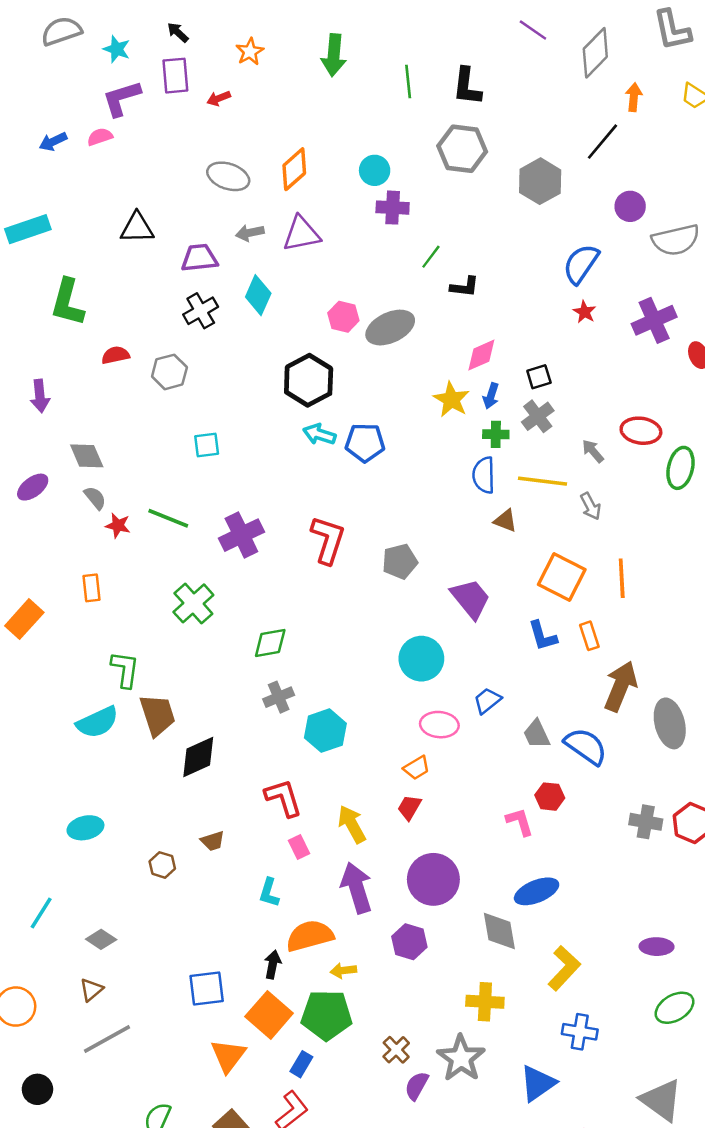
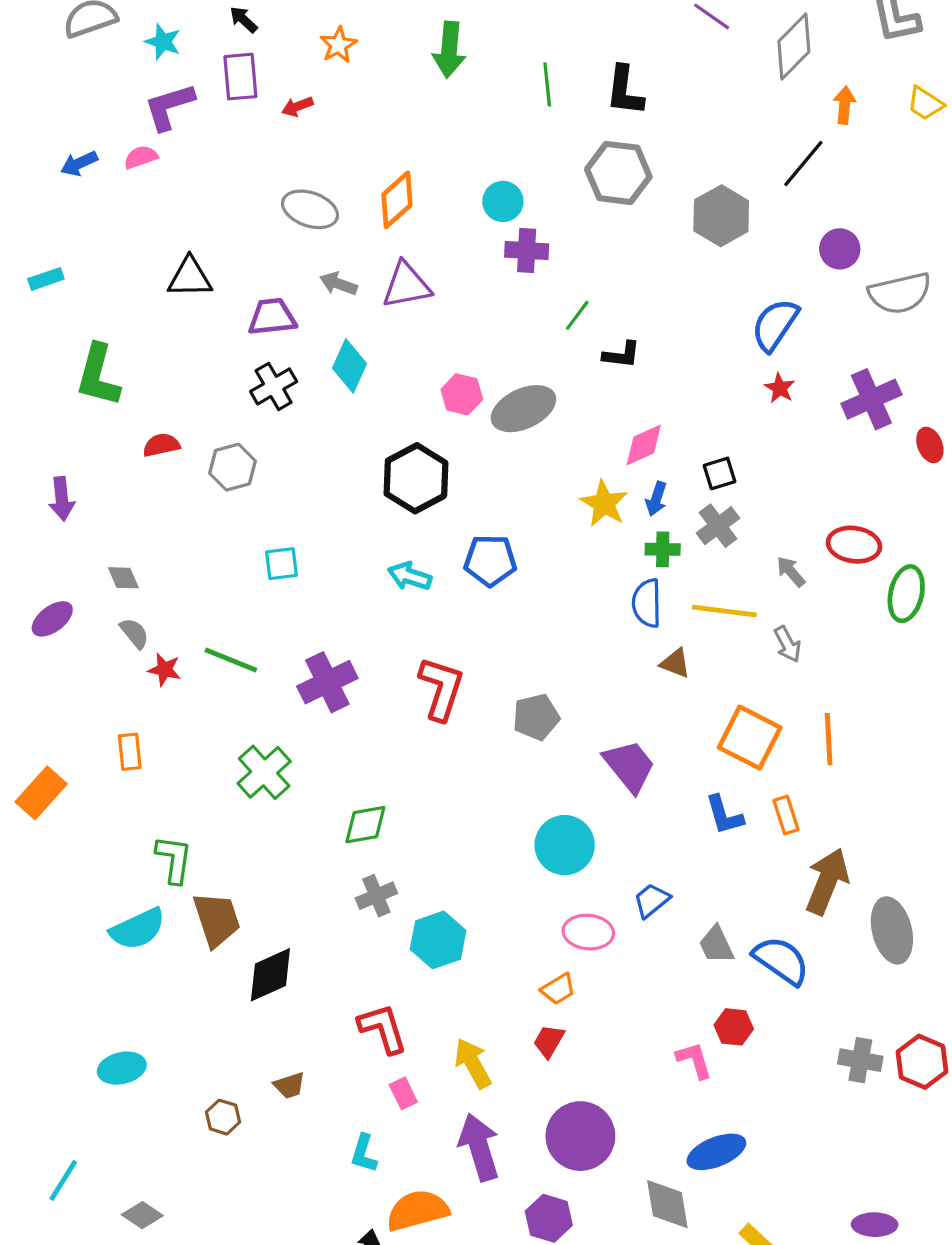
cyan rectangle: (28, 229) -> (46, 279), size x0.6
gray arrow: (250, 233) -> (338, 284), turned 32
cyan arrow: (319, 434) -> (410, 576), moved
gray diamond: (87, 456) -> (123, 578), size x0.7

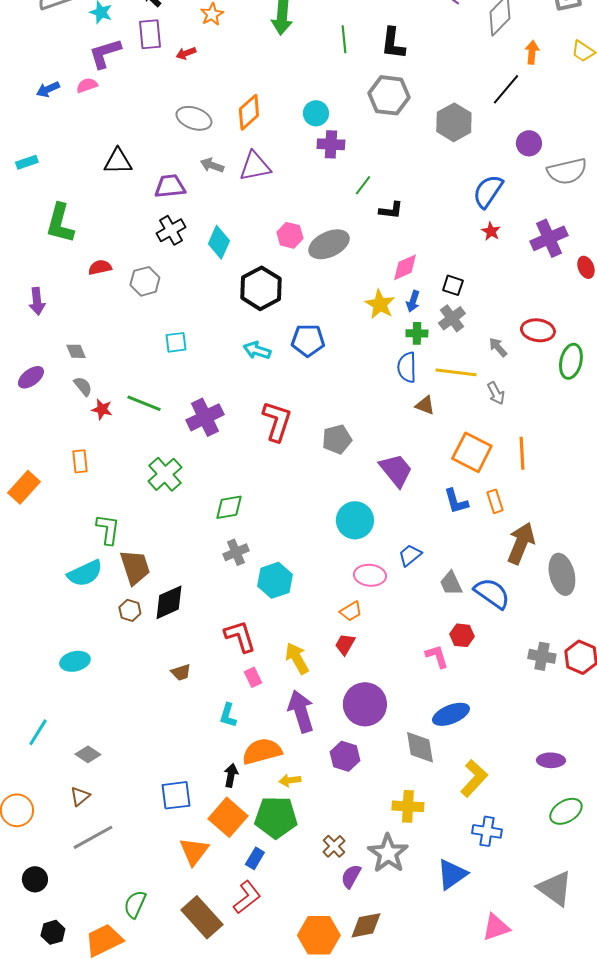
cyan diamond: (350, 366) -> (219, 242), moved
black square: (720, 473) -> (453, 285), turned 35
brown hexagon: (223, 1117) -> (130, 610), moved

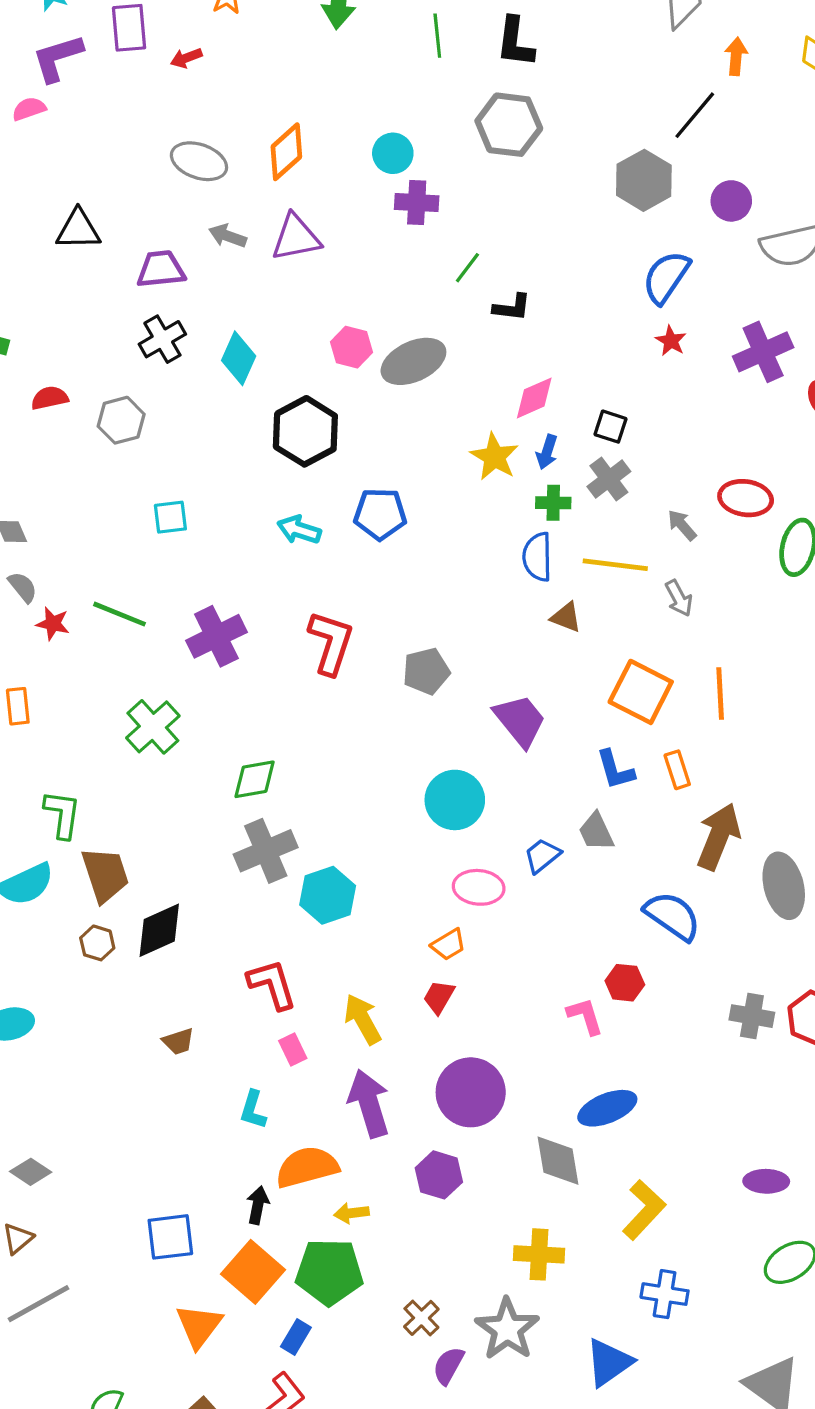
gray hexagon: (454, 122) -> (644, 180), moved
gray cross: (236, 552) -> (266, 851), size x1.5
gray trapezoid: (451, 583) -> (596, 832), moved

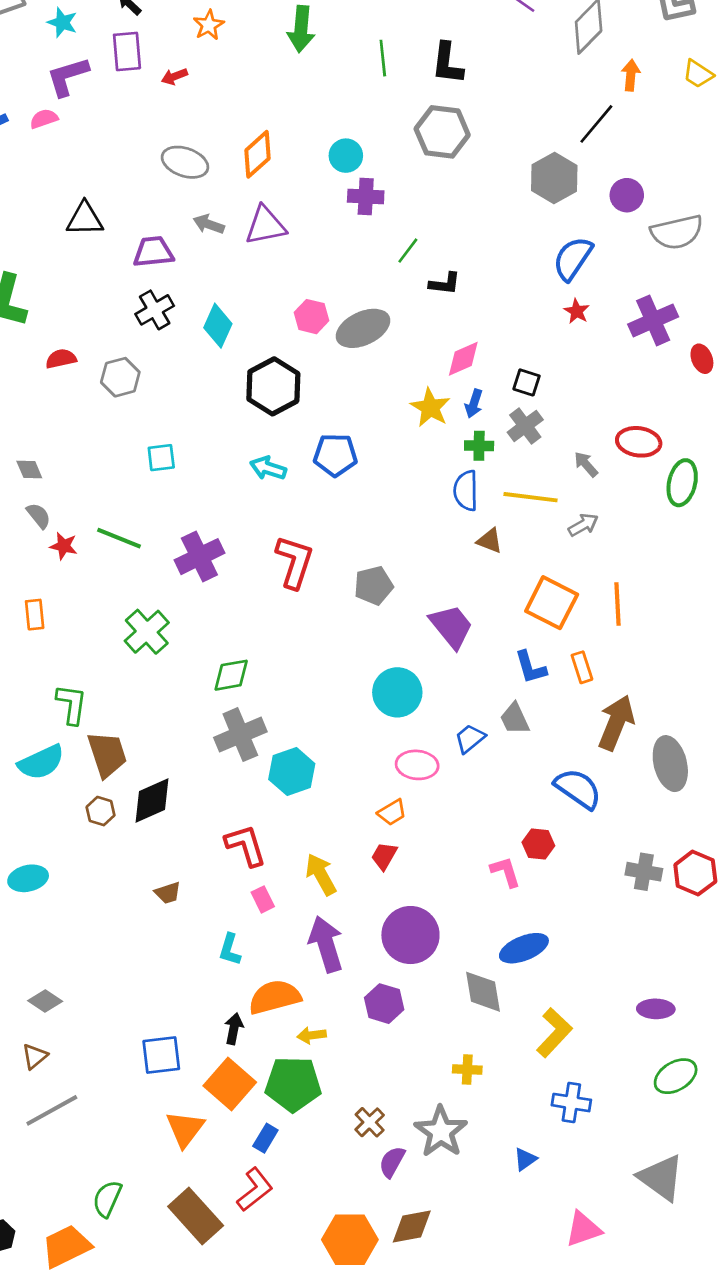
gray arrow: (679, 598) -> (583, 525), turned -92
yellow cross: (539, 1254) -> (467, 1070), size x0.7
blue triangle: (609, 1362) -> (525, 1159), size x0.6

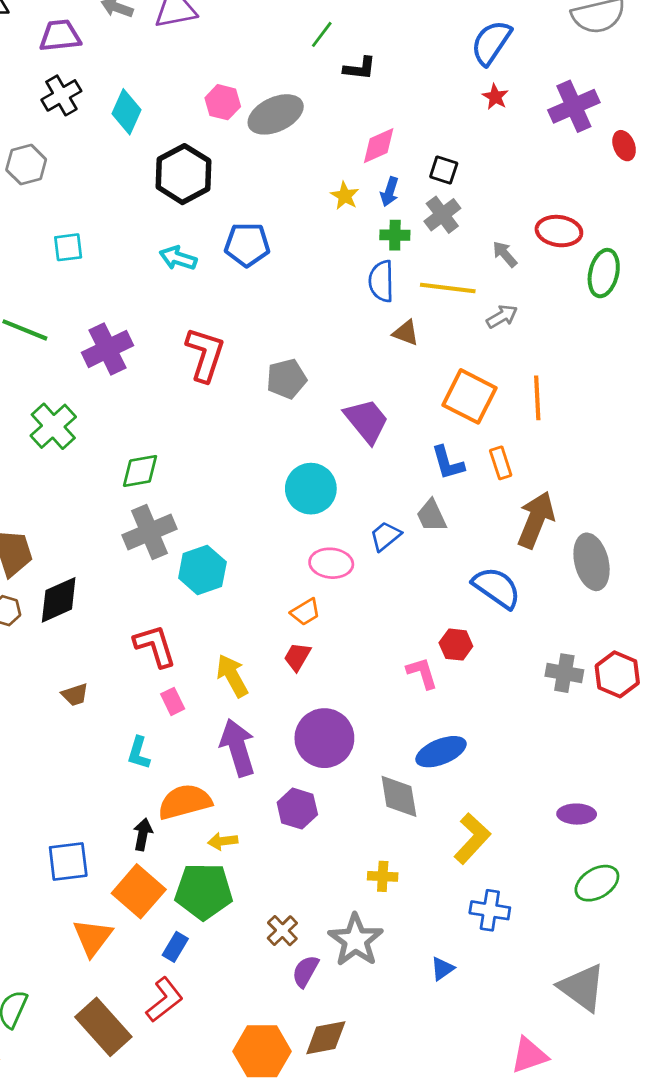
yellow star: (430, 408) -> (345, 196), size x0.7
pink triangle: (583, 1229) -> (529, 1055), moved

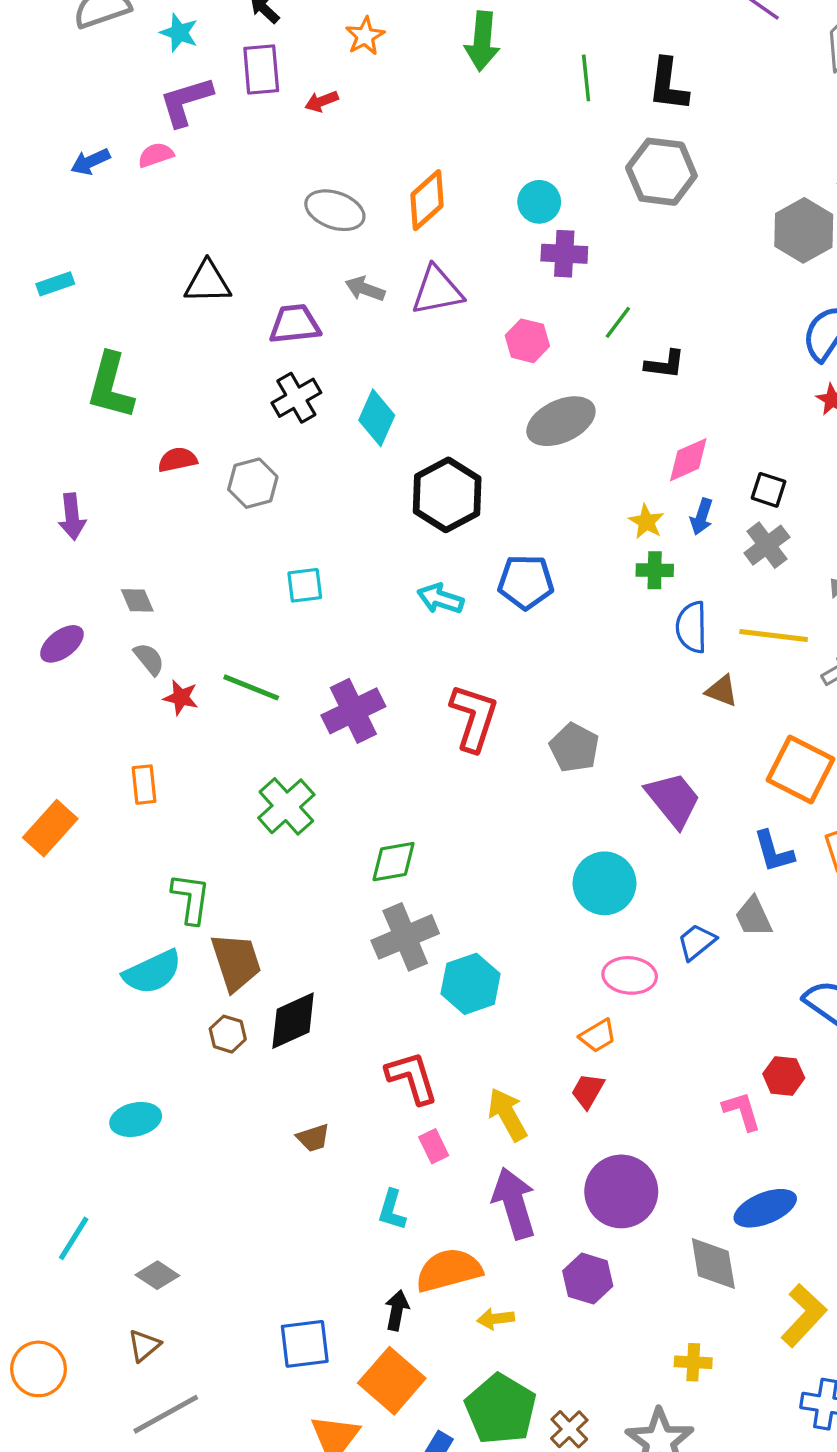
pink hexagon: (223, 102) -> (527, 341), moved
green cross: (395, 235) -> (655, 570), moved
gray pentagon: (286, 379) -> (574, 748), turned -30
green pentagon: (204, 891) -> (501, 1409), moved, turned 30

